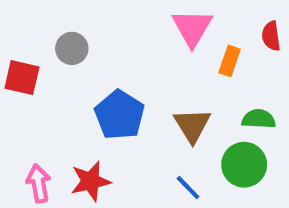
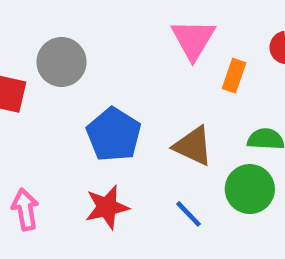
gray circle: (72, 48) -> (62, 62), size x1.4
brown triangle: (192, 125) -> (193, 146), turned -33
red star: (90, 181) -> (107, 207), moved

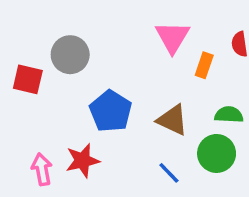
red star: (107, 207) -> (82, 161), moved

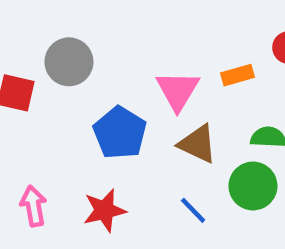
pink triangle: (172, 37) -> (178, 91), moved
orange rectangle: (204, 65) -> (237, 75), turned 55
red star: (82, 161) -> (104, 210), moved

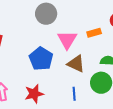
gray circle: (69, 62) -> (46, 14), moved
blue line: (193, 210) -> (74, 94), turned 40

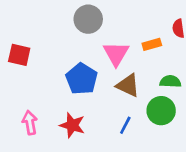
red star: (34, 94) -> (72, 125), turned 30
blue line: (74, 94) -> (125, 125), turned 32

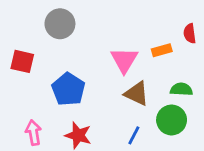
gray circle: (88, 19) -> (60, 24), moved
blue pentagon: (82, 79) -> (68, 89), moved

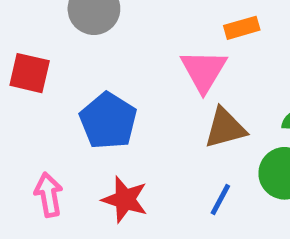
orange rectangle: (162, 50) -> (242, 28), moved
brown triangle: (137, 93) -> (225, 128), turned -40

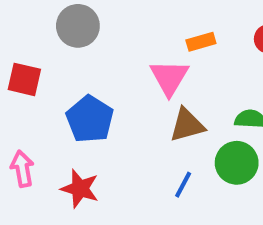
pink arrow: (49, 195) -> (22, 169), moved
red star: (125, 200) -> (80, 189), moved

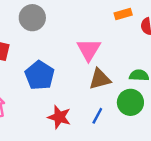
orange rectangle: (201, 42) -> (123, 14), moved
red star: (80, 189) -> (59, 117), moved

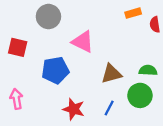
pink triangle: (89, 50) -> (83, 42), moved, turned -35
blue pentagon: (40, 75) -> (55, 70), turned 30

